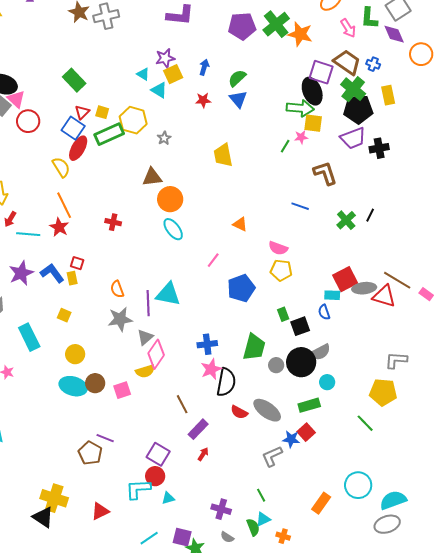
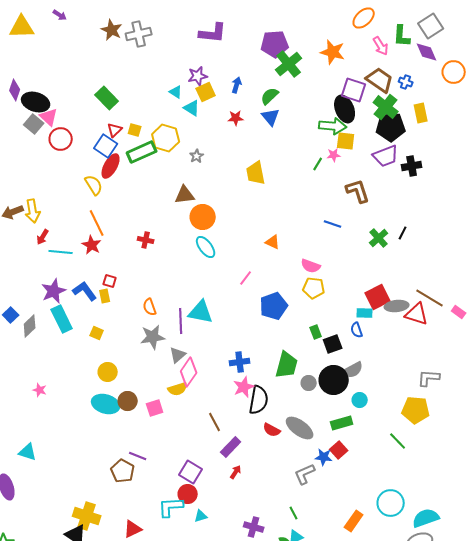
green cross: (276, 24) -> (289, 64), moved
cyan rectangle: (29, 337) -> (62, 319), moved

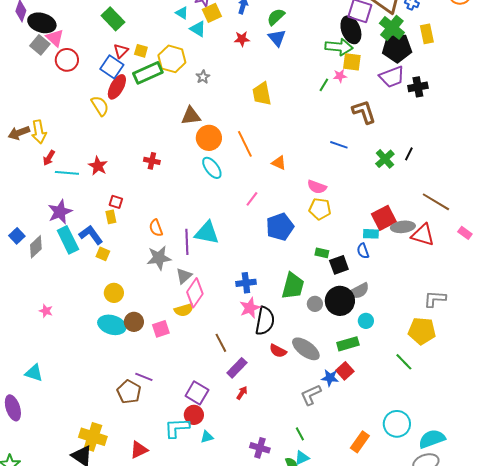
orange line: (97, 223) -> (245, 144), moved
blue L-shape: (85, 291) -> (91, 235), moved
brown line: (430, 298) -> (436, 202), moved
green rectangle: (316, 332) -> (322, 253), turned -56

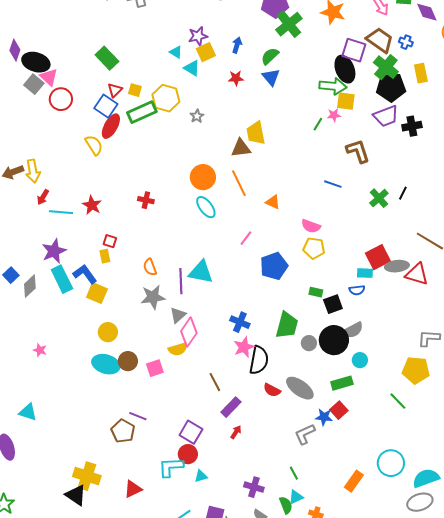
brown triangle: (191, 116) -> (241, 148), moved
blue semicircle: (363, 251) -> (357, 290), turned -77
yellow square: (103, 254) -> (97, 293), size x1.5
blue cross: (246, 283) -> (240, 322), turned 30

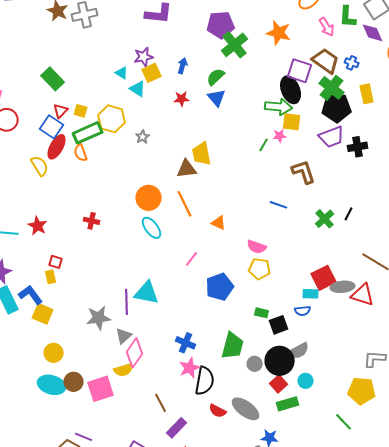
orange semicircle: (150, 267) -> (81, 153), moved
pink square: (155, 368) -> (101, 389), size x1.5
red square: (339, 410) -> (279, 384), moved

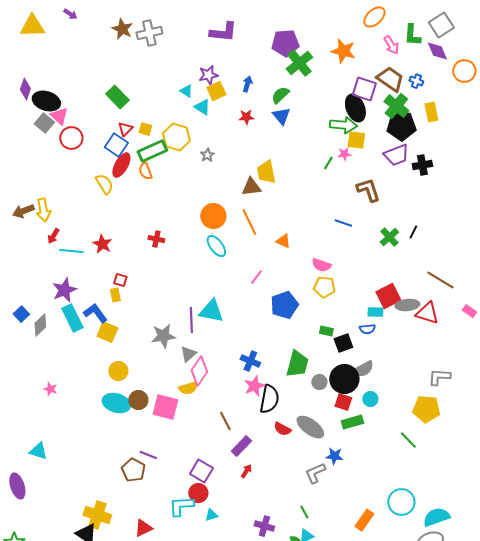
red square: (279, 384) -> (343, 402), turned -30
pink square: (101, 389) -> (165, 407), turned 32

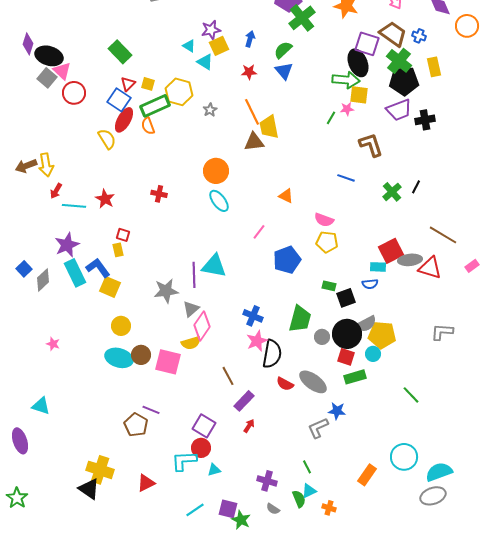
orange line: (249, 222) -> (252, 112), moved
pink rectangle: (469, 311) -> (472, 266), turned -72
yellow pentagon: (426, 409) -> (382, 335), moved

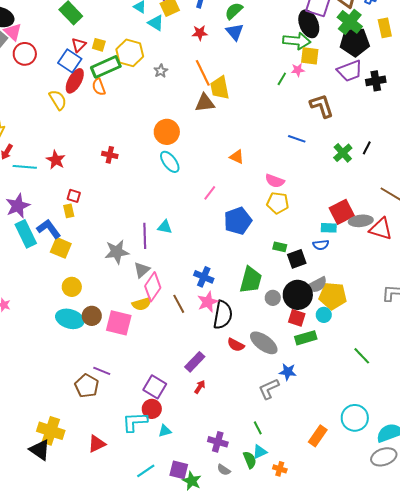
cyan triangle: (214, 266) -> (165, 227), size x0.6
brown line: (228, 376) -> (179, 304), moved

